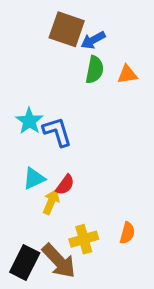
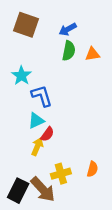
brown square: (67, 29) -> (26, 25), moved
cyan star: (29, 121) -> (21, 76), moved
cyan triangle: (34, 179) -> (36, 121), moved

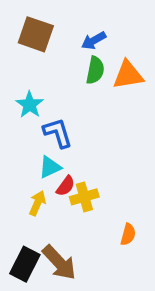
orange triangle: (92, 54) -> (128, 75), size x1.5
yellow arrow: (37, 147) -> (37, 203), moved
yellow cross: (61, 174) -> (84, 197), moved

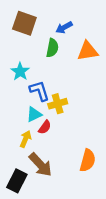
green semicircle: (95, 70) -> (52, 48), moved
yellow cross: (84, 197) -> (58, 104), moved
orange semicircle: (128, 234) -> (88, 160), size x1.5
brown arrow: (59, 263) -> (41, 165), moved

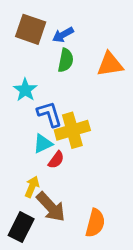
blue arrow: (64, 28) -> (63, 35), moved
yellow cross: (58, 104) -> (72, 130), size x1.4
yellow arrow: (25, 139) -> (32, 187), moved
orange semicircle: (88, 160) -> (95, 223), moved

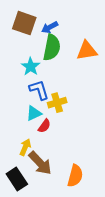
green semicircle: (66, 60) -> (52, 47), size x1.4
cyan star: (25, 90) -> (31, 67), moved
yellow cross: (72, 130) -> (57, 103), size x0.7
black rectangle: (21, 227) -> (17, 179), turned -60

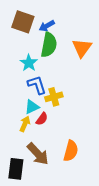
orange triangle: (87, 51) -> (82, 48), turned -45
yellow arrow: (25, 147) -> (25, 124), moved
orange semicircle: (75, 176) -> (71, 151), moved
black rectangle: (17, 179) -> (16, 169), turned 40

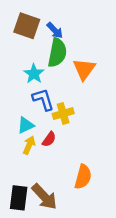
blue arrow: (47, 26) -> (55, 30), turned -105
orange triangle: (82, 48) -> (84, 69), moved
cyan triangle: (32, 107) -> (26, 125), moved
brown arrow: (38, 154) -> (44, 197), moved

